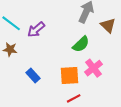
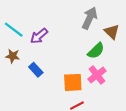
green semicircle: (81, 44) -> (96, 51), moved
blue rectangle: (33, 75) -> (36, 70), moved

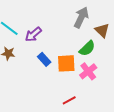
blue rectangle: (36, 70) -> (44, 59), moved
orange square: (73, 82) -> (66, 63), moved

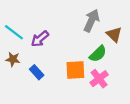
blue rectangle: (44, 59) -> (37, 72), moved

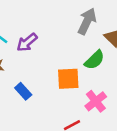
blue rectangle: (37, 72) -> (23, 91), moved
pink cross: (99, 79) -> (96, 101), moved

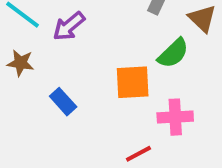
pink cross: (96, 101) -> (175, 117), turned 35

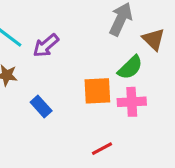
pink cross: (175, 117) -> (132, 102), moved

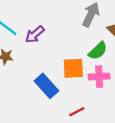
blue rectangle: (41, 107) -> (46, 86), moved, size x1.5

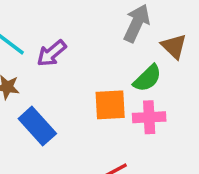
blue rectangle: (46, 86) -> (37, 126), moved

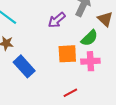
purple arrow: (52, 53) -> (57, 20), moved

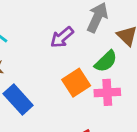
orange square: (67, 54) -> (76, 83), turned -30

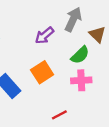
orange square: (76, 83) -> (42, 72), moved

